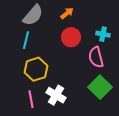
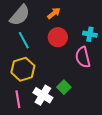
cyan line: (26, 40) -> (24, 40), moved, turned -42
green square: (100, 87) -> (64, 87), moved, size x0.6

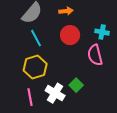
orange arrow: (54, 13) -> (66, 11), turned 32

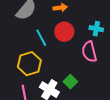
cyan line: (36, 38) -> (41, 38), moved

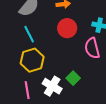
cyan line: (41, 38) -> (29, 34), moved

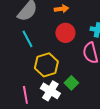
yellow hexagon: (32, 60) -> (46, 65), moved

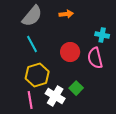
red circle: (65, 33) -> (70, 52), moved
yellow hexagon: (46, 65) -> (37, 75), moved

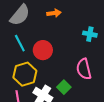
red circle: (70, 52) -> (43, 50), moved
pink semicircle: (95, 58) -> (84, 69), moved

